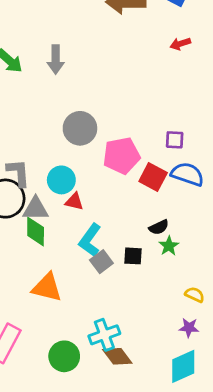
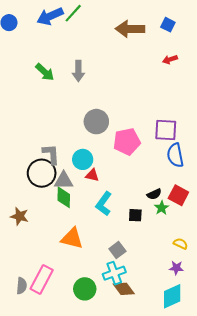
purple square: (175, 140) -> (166, 130), size x1.6
blue semicircle: (187, 174) -> (175, 155), turned -120
red square: (153, 177) -> (178, 195), moved
gray square: (101, 262) -> (117, 250), moved

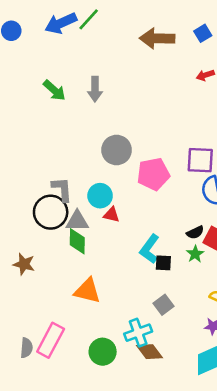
blue square: (168, 25) -> (203, 33), turned 32
black semicircle: (154, 194) -> (195, 232), moved
cyan L-shape: (104, 204) -> (150, 249), moved
gray square: (117, 250) -> (163, 305), moved

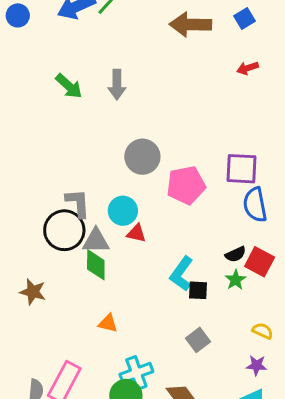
orange triangle: (87, 291) -> (108, 323), size x0.6
cyan cross: (138, 333) -> (136, 373), moved

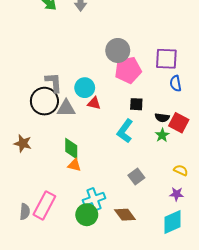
gray circle: (142, 157) -> (118, 50), moved
blue semicircle: (255, 205) -> (176, 84), size x0.7
black semicircle: (236, 254) -> (162, 118), turned 32
green diamond: (96, 265) -> (71, 149), moved
black square: (198, 290) -> (136, 104), moved

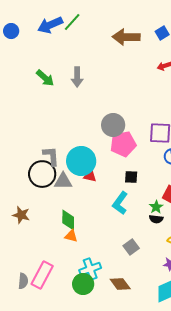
cyan circle: (85, 88) -> (81, 161), size x1.5
black semicircle: (162, 118) -> (156, 219), moved

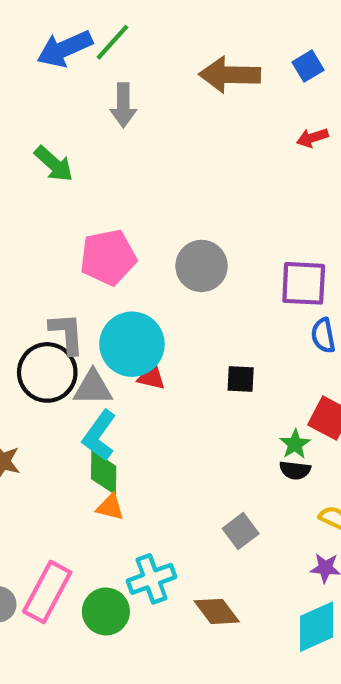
gray arrow: (77, 77) -> (123, 105), moved
pink pentagon: (123, 144) -> (108, 257), moved
cyan L-shape: (120, 203) -> (99, 435), moved
green circle: (83, 284) -> (106, 611), moved

